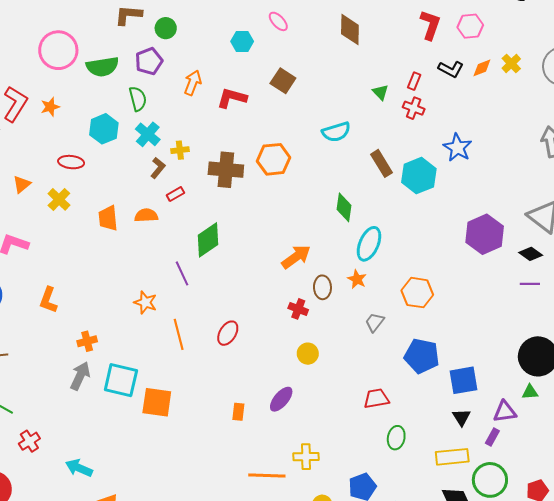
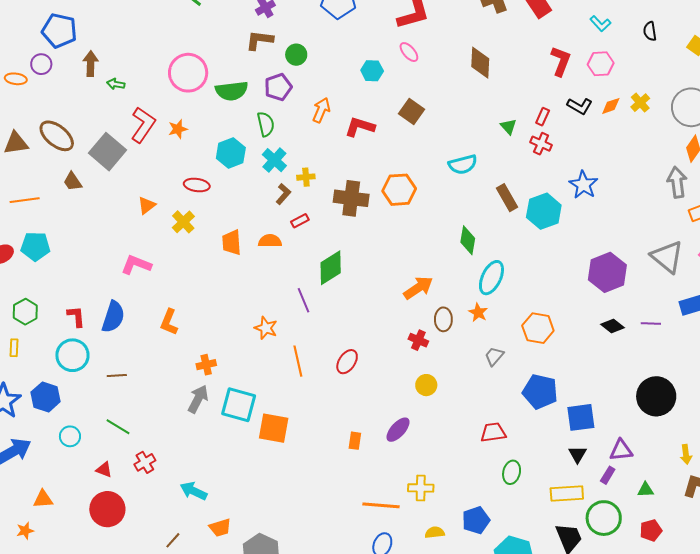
black diamond: (531, 254) -> (613, 326), moved
green triangle: (530, 392) -> (646, 490), moved

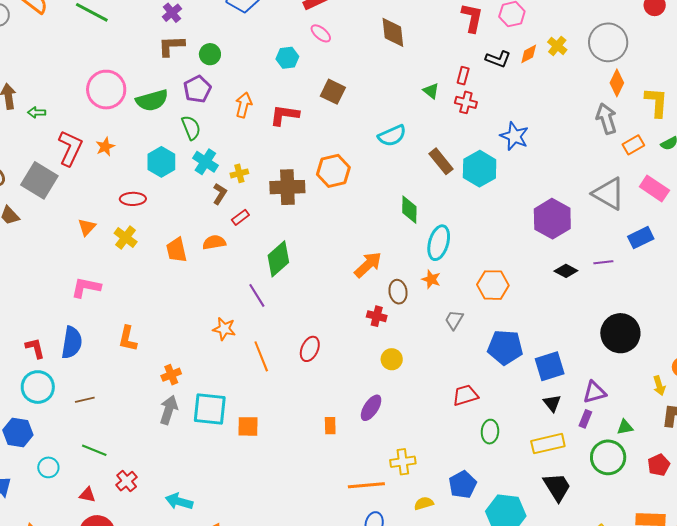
orange square: (274, 428) -> (248, 426), size x0.7
green circle: (604, 518) -> (608, 457), moved
red pentagon: (651, 530) -> (659, 465), moved

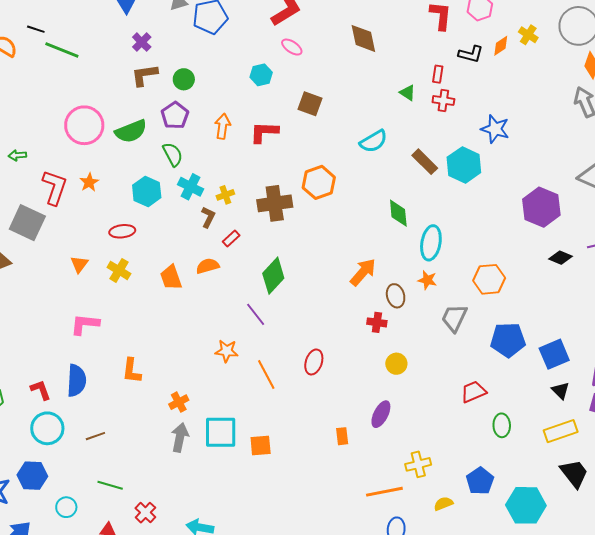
gray trapezoid: (454, 320) -> (454, 318), size x1.4

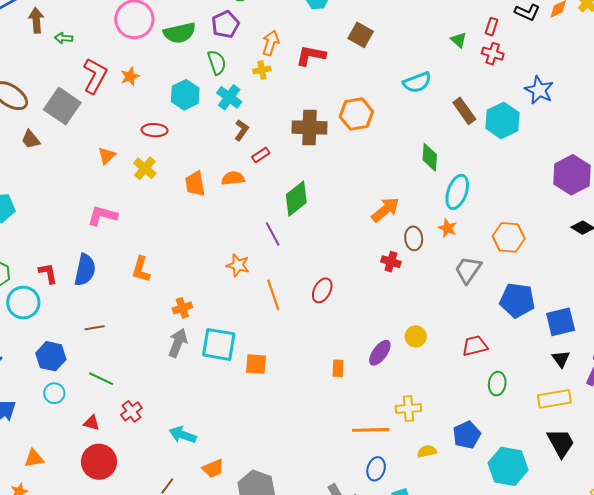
yellow cross: (225, 195) -> (262, 70), moved
yellow circle: (396, 364) -> (416, 336), moved
cyan circle: (47, 428) -> (23, 303), moved
blue hexagon: (32, 476) -> (51, 356), moved

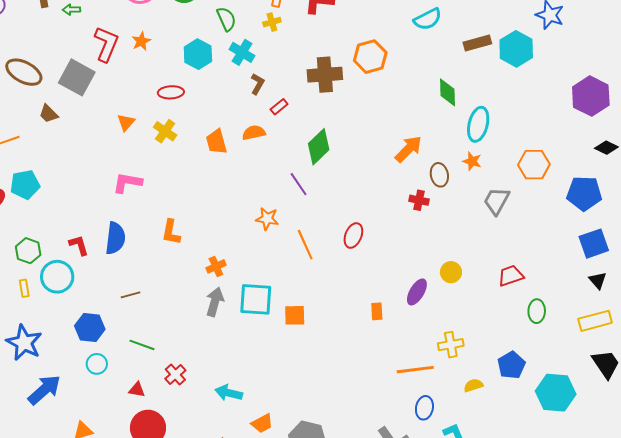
brown rectangle: (464, 111) -> (477, 43), turned -64
blue pentagon: (517, 300) -> (584, 193), moved

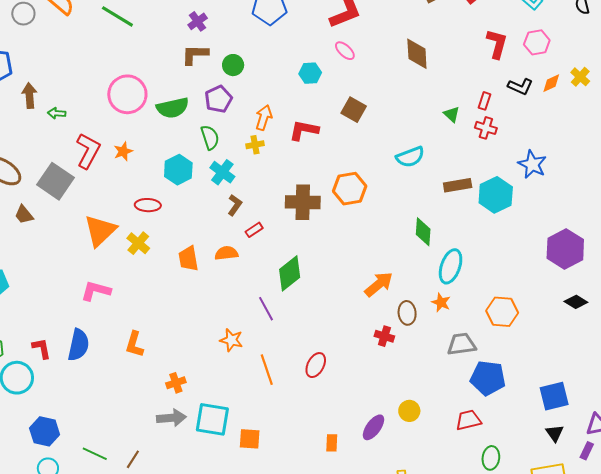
orange triangle: (126, 122) -> (100, 231), size x1.8
blue pentagon: (584, 193) -> (488, 378), moved
gray trapezoid: (497, 201) -> (461, 344), turned 48
brown line: (131, 295) -> (133, 459), moved, turned -48
gray arrow: (215, 302) -> (171, 418), turned 64

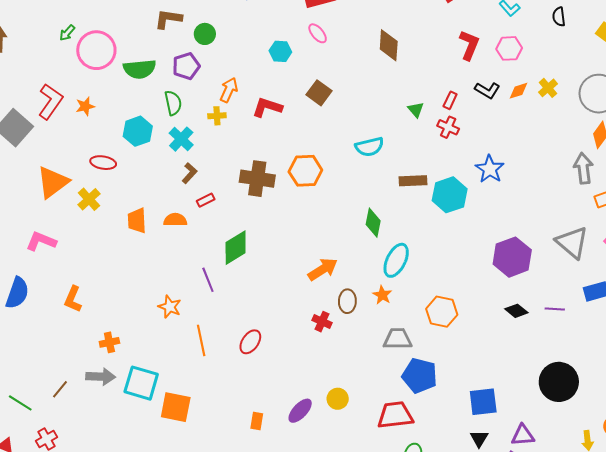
green arrow: (57, 113) -> (67, 33), moved, turned -60
red trapezoid: (468, 420) -> (395, 415), size x1.4
orange square: (250, 439) -> (176, 407), size x1.4
brown line: (133, 459) -> (60, 389), moved

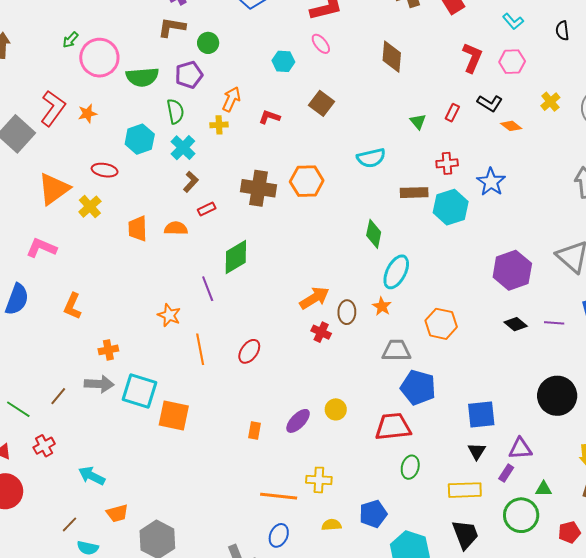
orange diamond: (519, 91) -> (511, 126), moved, turned 55
red L-shape: (267, 107) -> (269, 117), size x0.7
red cross: (448, 127) -> (447, 163), moved, turned -30
orange arrow: (323, 269) -> (314, 298), moved

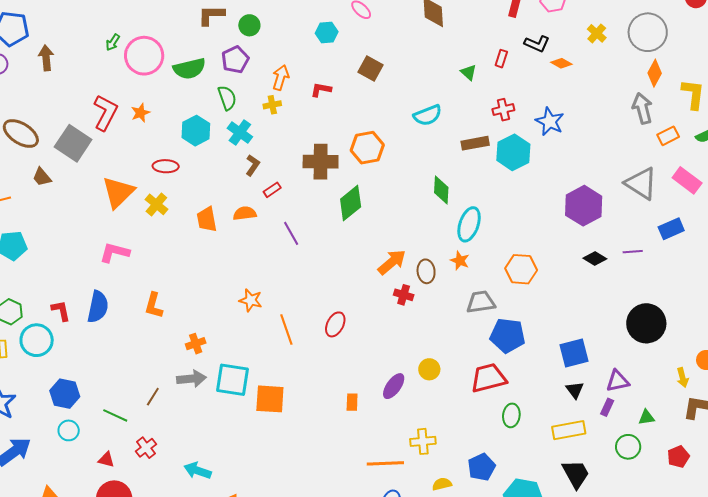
green diamond: (236, 257) -> (351, 203), moved
purple line: (208, 289) -> (291, 233), moved
green circle: (521, 515) -> (628, 447), size x0.7

